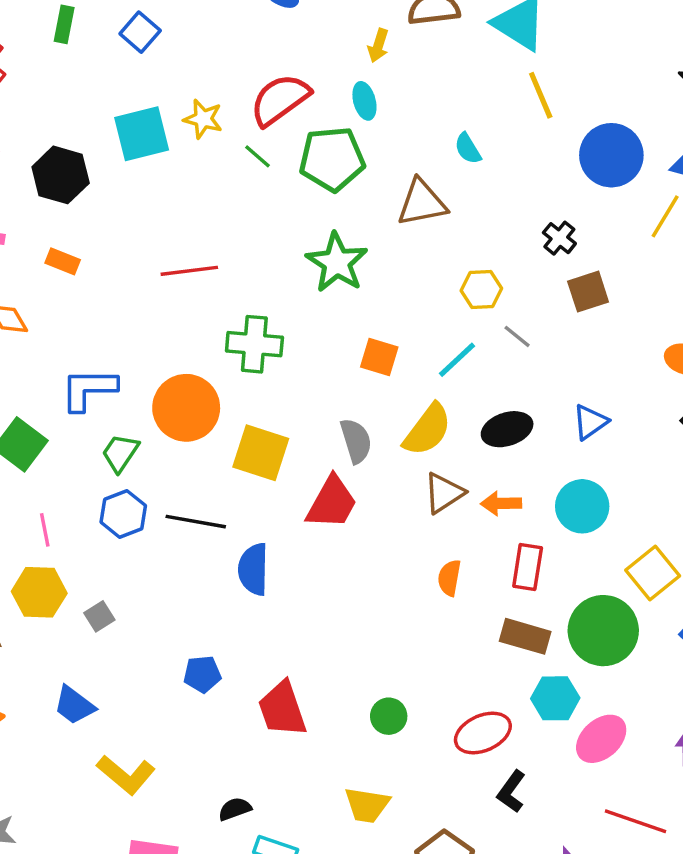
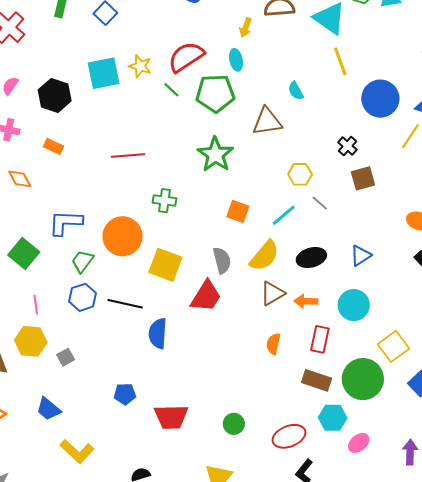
green cross: (254, 344) -> (165, 201), size x0.7
red trapezoid: (282, 709) -> (171, 417), turned -75
pink ellipse: (601, 739) -> (359, 443), size x0.7

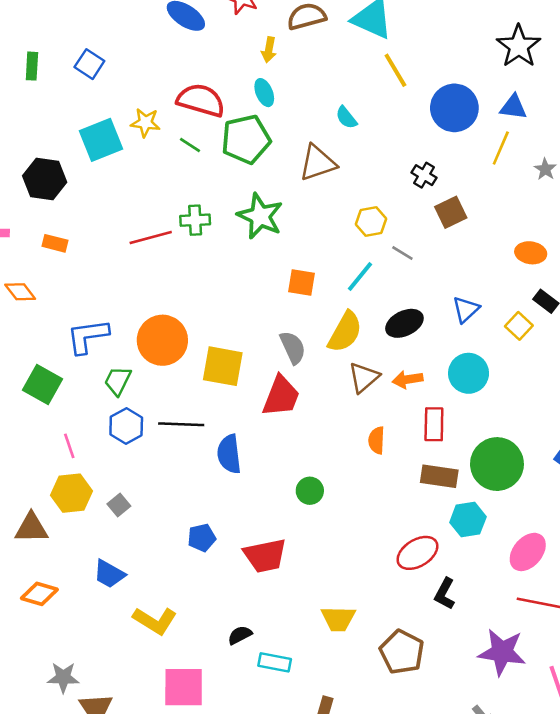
red semicircle: (186, 57) -> (201, 100), turned 60
green cross: (165, 201) -> (195, 220), moved
yellow square: (394, 346) -> (519, 326), moved, size x0.7
green circle: (234, 424) -> (310, 491), moved
pink ellipse: (359, 443) -> (528, 552), moved, size x1.4

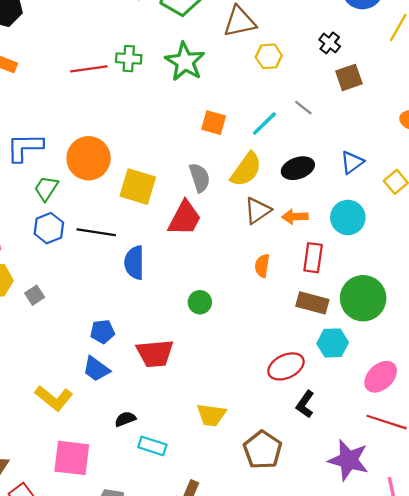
yellow hexagon: (371, 222) -> (269, 56), moved
blue trapezoid: (109, 574) -> (96, 369), moved

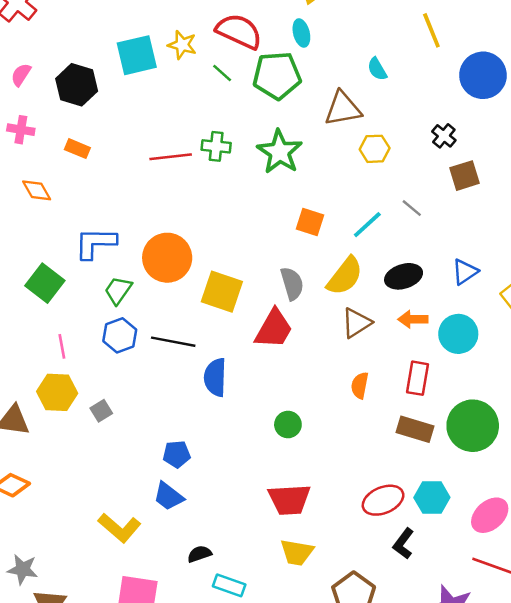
orange arrow: (295, 217) -> (413, 319), moved
cyan hexagon: (333, 343) -> (432, 497), moved
red trapezoid: (155, 353) -> (289, 500), moved

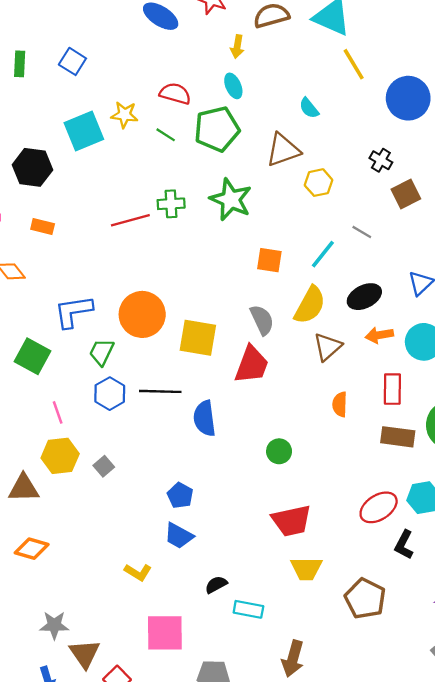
red semicircle: (239, 31) -> (175, 94), size x0.7
blue pentagon: (177, 454) -> (180, 495), turned -30
yellow L-shape: (119, 528) -> (138, 572), size x0.7

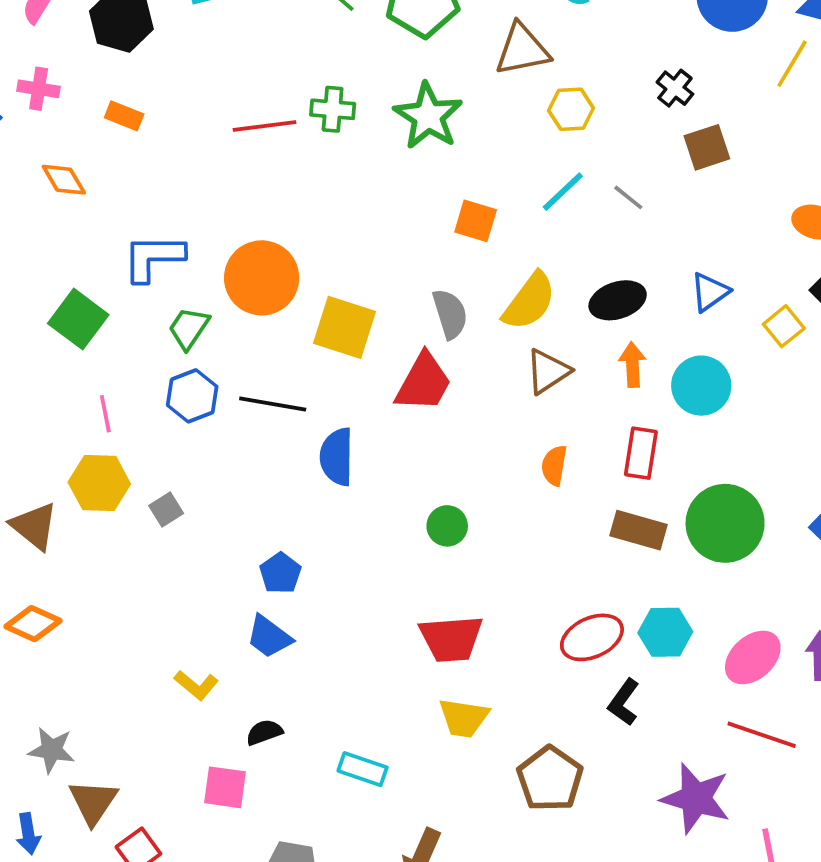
cyan line: (323, 254) -> (563, 192), moved
orange arrow: (379, 335) -> (632, 365), turned 88
brown triangle: (24, 488) -> (34, 526), turned 32
black semicircle: (216, 585) -> (264, 732), moved
pink square: (165, 633) -> (225, 787), size x0.7

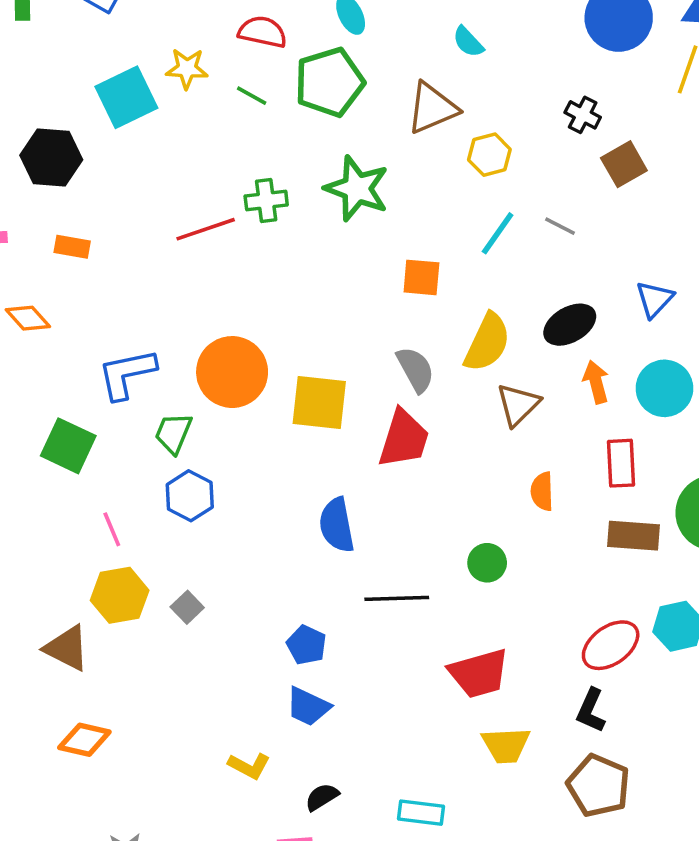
black line: (273, 404) -> (397, 598), moved
green circle: (447, 526) -> (487, 563), moved
black L-shape: (624, 702) -> (591, 710), moved

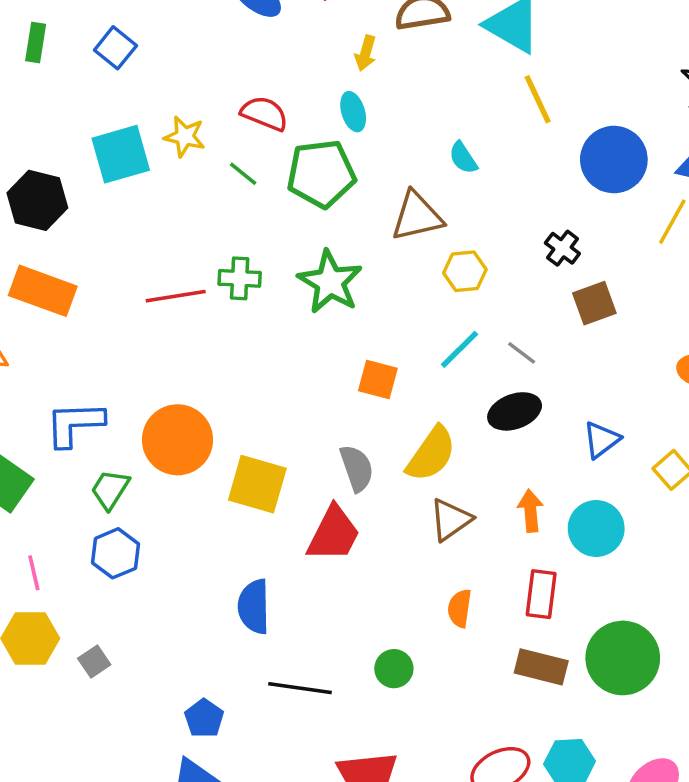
orange rectangle: (72, 247) -> (43, 291), size x1.8
black ellipse: (570, 325) -> (515, 411), moved

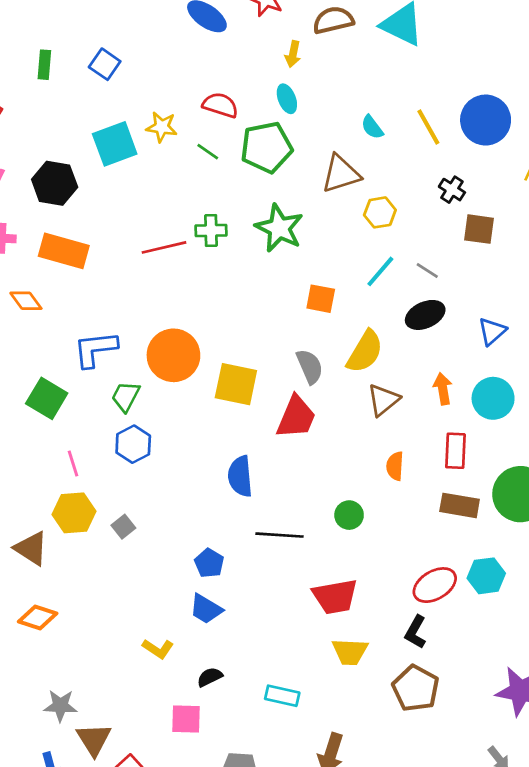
yellow line: (538, 99) -> (428, 127), moved
brown square: (594, 303) -> (479, 229), turned 32

